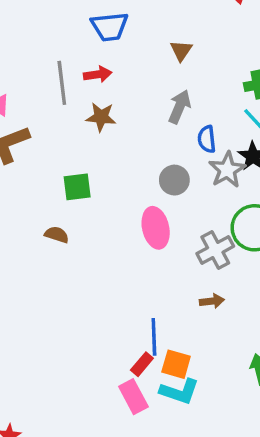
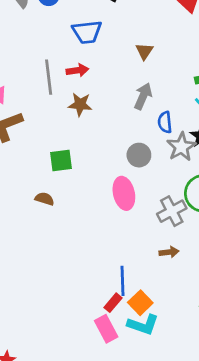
orange square: (176, 364) -> (140, 303), turned 30

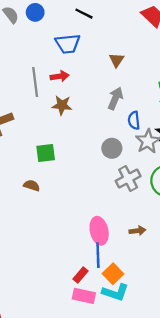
pink ellipse: (124, 193) -> (99, 231), moved
gray cross: (172, 211) -> (128, 178), moved
red rectangle: (113, 303) -> (80, 275), moved
pink rectangle: (106, 329) -> (84, 296), turned -50

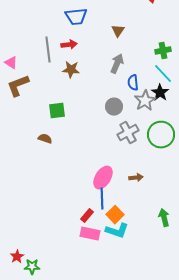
pink ellipse: (99, 231) -> (103, 178), turned 45

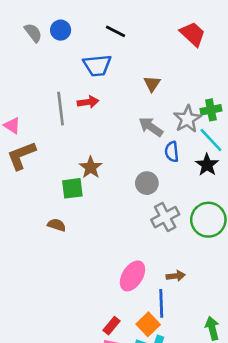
gray arrow: (117, 64) -> (151, 127), turned -78
brown star: (71, 70) -> (91, 167), moved, turned 30
gray star: (145, 101) -> (187, 119), moved
blue line: (102, 199) -> (161, 303), moved

